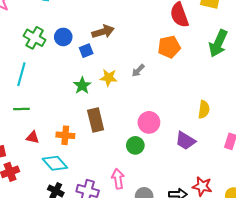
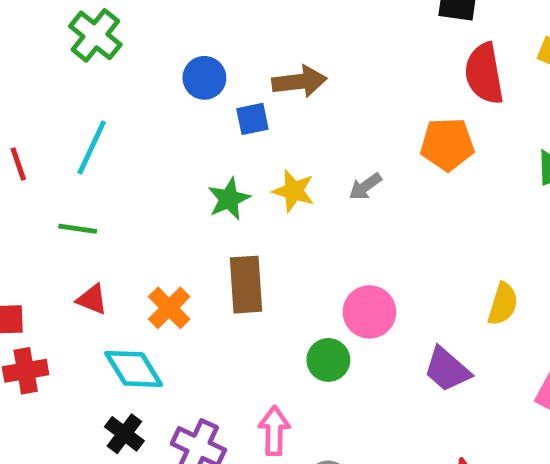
green cross: (35, 38) -> (95, 35), moved
orange cross: (65, 135) -> (169, 308), turned 30

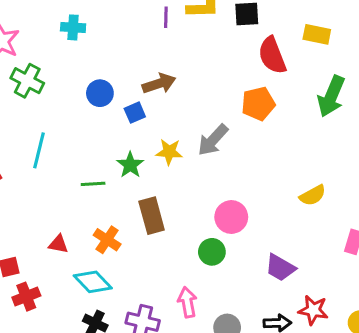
gray arrow: (365, 186) -> (213, 140), size x1.6
green line: (78, 229) -> (93, 184), moved
yellow semicircle: (503, 304) -> (313, 195), turned 56
purple trapezoid: (447, 369) -> (280, 268), moved

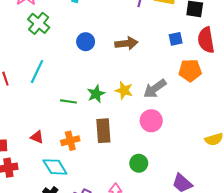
blue square: (135, 113) -> (176, 39), moved
pink circle: (231, 217) -> (151, 121), moved
orange cross: (107, 240) -> (70, 141), turned 30

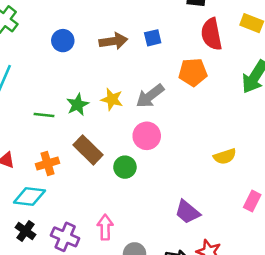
blue square: (176, 39) -> (153, 38), moved
brown rectangle: (103, 131) -> (88, 150), turned -40
green circle: (139, 163) -> (125, 167), moved
cyan diamond: (55, 167) -> (29, 196), turned -50

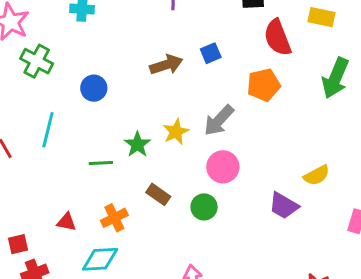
blue circle: (63, 41) -> (94, 88), moved
yellow star: (112, 99) -> (176, 132), turned -30
brown rectangle: (88, 150) -> (158, 194), size x0.7
purple trapezoid: (187, 212) -> (284, 206), moved

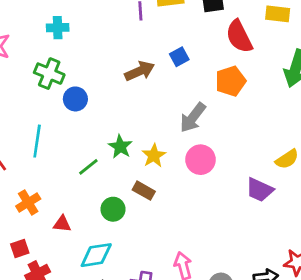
green cross: (37, 61) -> (49, 74), moved
yellow star: (176, 132) -> (154, 156), moved
green line: (101, 163) -> (88, 167), turned -30
green circle: (204, 207) -> (113, 209), moved
orange cross: (114, 218) -> (28, 202), moved

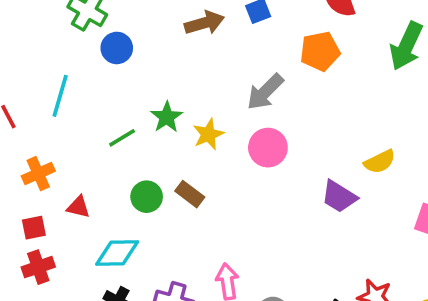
brown rectangle: (144, 191) -> (190, 194), moved
red square: (20, 248) -> (34, 228), moved

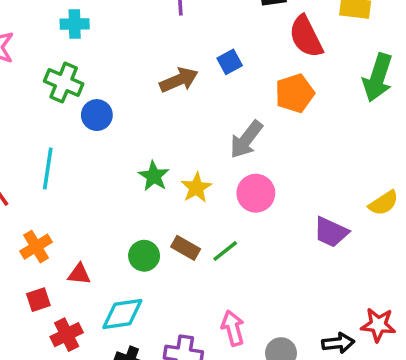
green line: (122, 138) -> (225, 251), moved
yellow semicircle: (380, 162) -> (384, 203), moved
red cross: (38, 267) -> (67, 335), moved

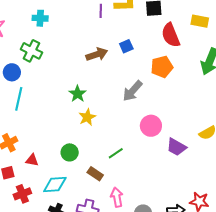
blue circle: (97, 115) -> (12, 72), moved
green star: (154, 176) -> (78, 94), moved
yellow star: (196, 188) -> (87, 117), moved
pink circle: (256, 193) -> (151, 126), moved
brown rectangle: (186, 248) -> (95, 174), moved

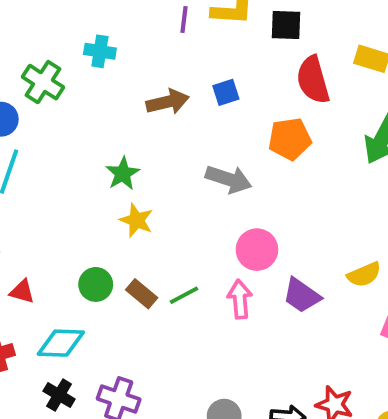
cyan cross: (40, 18) -> (100, 51), moved
gray arrow: (132, 91) -> (229, 179), turned -120
yellow star: (87, 117) -> (136, 220), turned -30
brown rectangle: (95, 174) -> (142, 294), moved
pink arrow: (117, 197) -> (240, 299), moved

